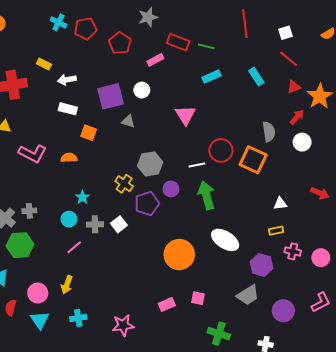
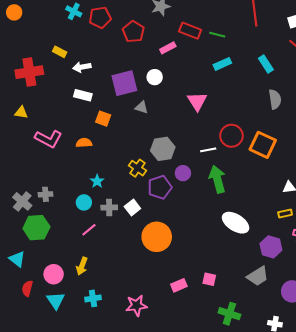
gray semicircle: (269, 132) -> (275, 99), moved
orange circle: (179, 255) -> (157, 237), moved

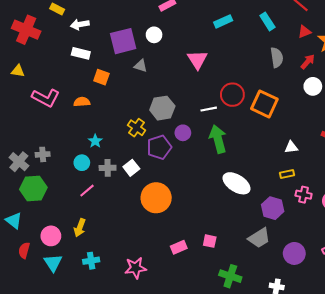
red cross: (29, 72) -> (26, 30), turned 32

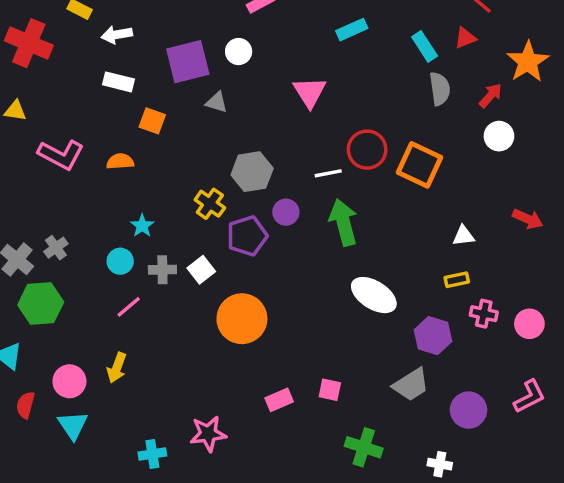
cyan rectangle: (267, 21) -> (425, 46), moved
red triangle: (305, 32) -> (465, 38), moved
gray cross: (43, 154) -> (56, 248), turned -32
cyan cross: (91, 261) -> (152, 454), moved

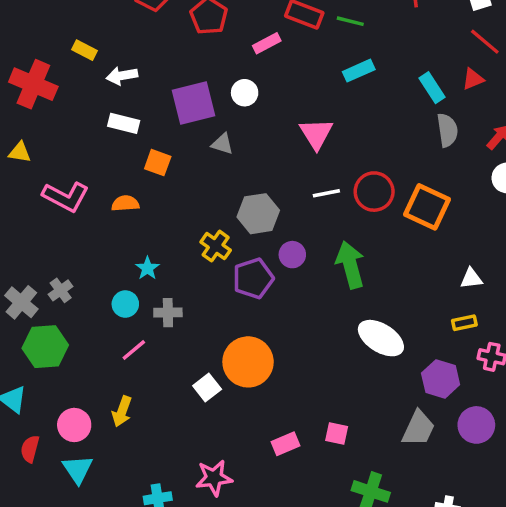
white line: (328, 173) -> (326, 193), moved
white square: (201, 270) -> (207, 387), moved
gray trapezoid: (411, 385) -> (418, 428), turned -33
purple circle: (469, 410) -> (476, 425), moved

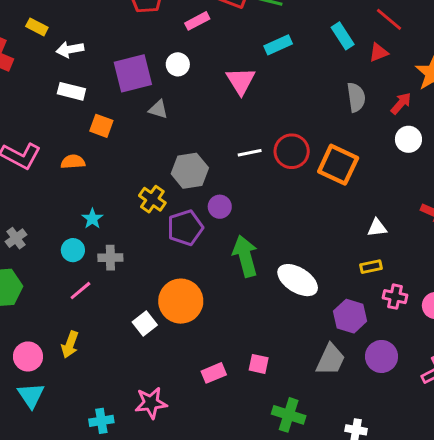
cyan rectangle: (432, 88) -> (343, 36), moved
pink triangle: (316, 134) -> (241, 81), moved
green arrow: (350, 265) -> (245, 256), moved

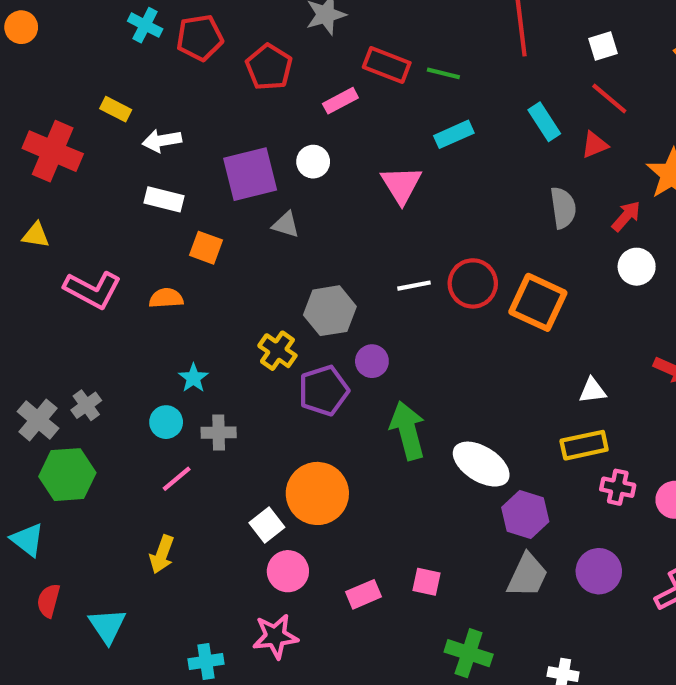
yellow rectangle: (371, 267) -> (584, 445), size x1.5
purple hexagon: (350, 316) -> (525, 514), moved
pink circle: (28, 356) -> (288, 571), moved

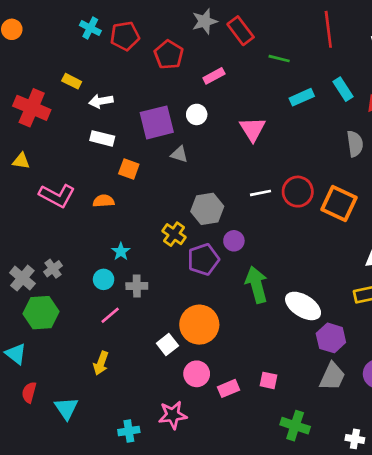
red rectangle: (387, 65) -> (241, 31), moved, turned 32
cyan rectangle: (454, 134) -> (302, 97), moved
pink circle: (288, 571) -> (197, 374), moved

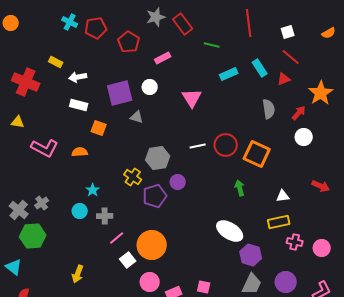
green arrow: (257, 285) -> (240, 188), moved, size x0.6
pink line: (110, 315) -> (117, 238), moved

